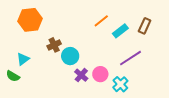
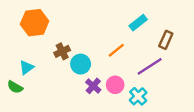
orange line: (101, 21) -> (116, 50), moved
brown rectangle: (145, 26) -> (166, 40), moved
cyan rectangle: (120, 31) -> (138, 23), moved

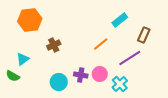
cyan circle: (81, 64) -> (59, 82), moved
purple cross: (93, 86) -> (81, 75), turned -32

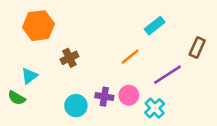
brown rectangle: (144, 35) -> (197, 48), moved

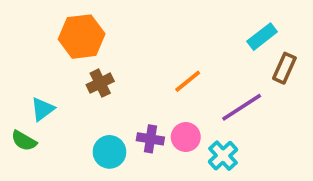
orange hexagon: (38, 26) -> (82, 37), moved
cyan rectangle: (155, 26) -> (262, 37), moved

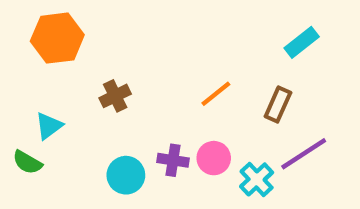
orange hexagon: (82, 37) -> (57, 38), moved
brown rectangle: (284, 68) -> (278, 104), moved
purple line: (242, 107) -> (304, 154), moved

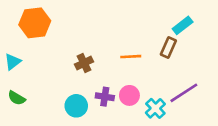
orange line: (216, 94) -> (131, 57), turned 36
brown cross: (115, 96) -> (84, 63), moved
brown rectangle: (278, 104) -> (168, 47), moved
cyan triangle: (49, 126) -> (13, 62), moved

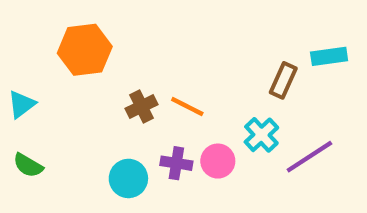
orange hexagon: (35, 23) -> (85, 50), moved
cyan rectangle: (183, 25) -> (329, 56), moved, turned 30
orange line: (131, 57) -> (187, 106), moved, turned 30
cyan cross: (155, 108) -> (261, 135), moved

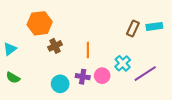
brown rectangle: (283, 80) -> (133, 28), moved
brown cross: (141, 106) -> (55, 46), moved
orange line: (187, 106) -> (88, 50), turned 63

